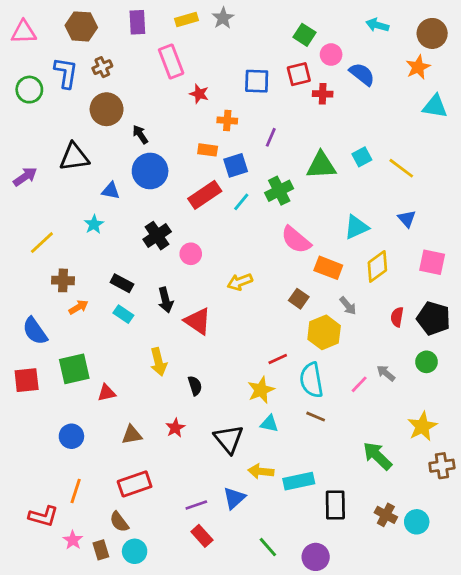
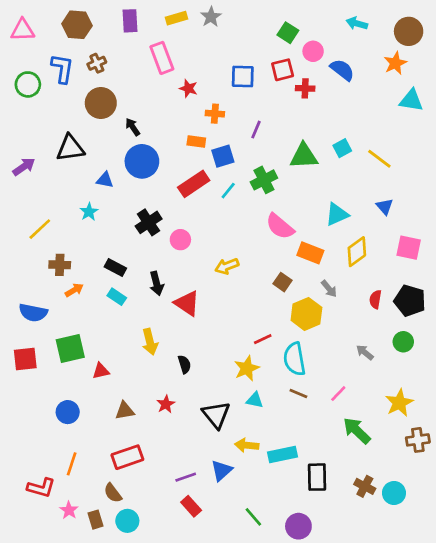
blue semicircle: (35, 331) -> (33, 313), turned -44
pink line: (359, 384) -> (338, 394), moved

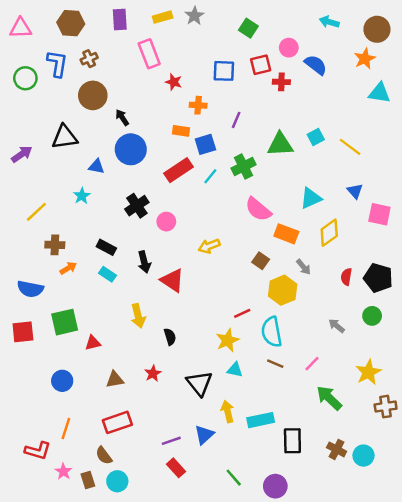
green square: (288, 33) -> (248, 28), moved
pink square: (409, 248) -> (379, 214), moved
yellow arrow: (247, 445) -> (228, 411), turned 70

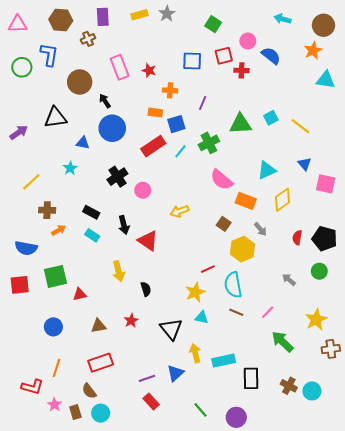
pink rectangle: (149, 54) -> (120, 67), moved
brown cross: (89, 59) -> (88, 39), moved

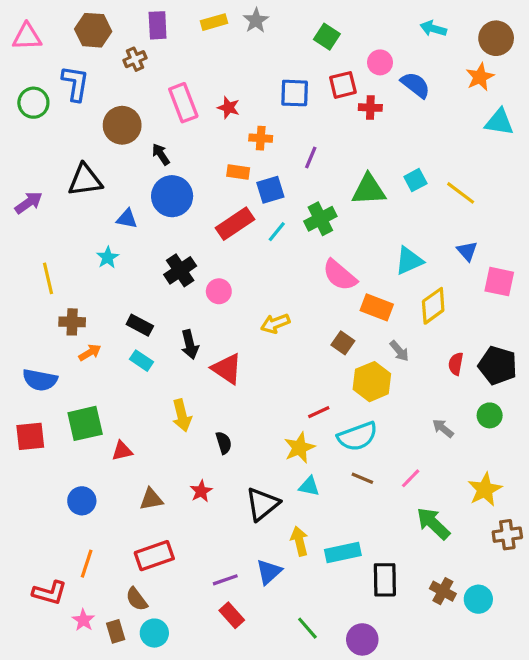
yellow line: (31, 182) -> (48, 278), turned -60
cyan semicircle: (233, 285) -> (357, 436), turned -100
black triangle: (171, 329) -> (262, 504), turned 30

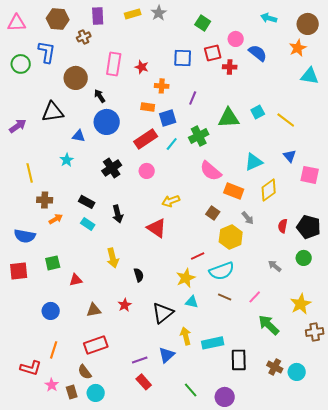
pink rectangle: (183, 103) -> (114, 64), turned 30
pink circle: (219, 291) -> (147, 171), moved
red triangle: (227, 369) -> (157, 228), moved
green square: (85, 423) -> (53, 263), size x0.7

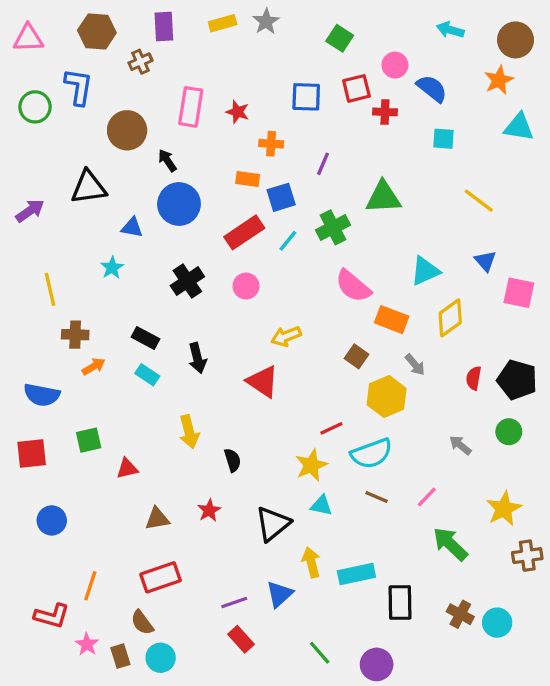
cyan square: (258, 112) -> (444, 139), moved, turned 32
blue circle: (51, 311) -> (52, 520), moved

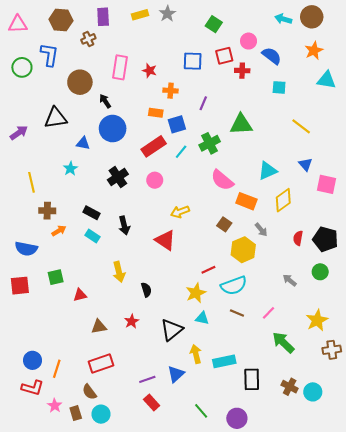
brown circle: (516, 40) -> (312, 17), moved
blue circle: (52, 520) -> (32, 360), moved

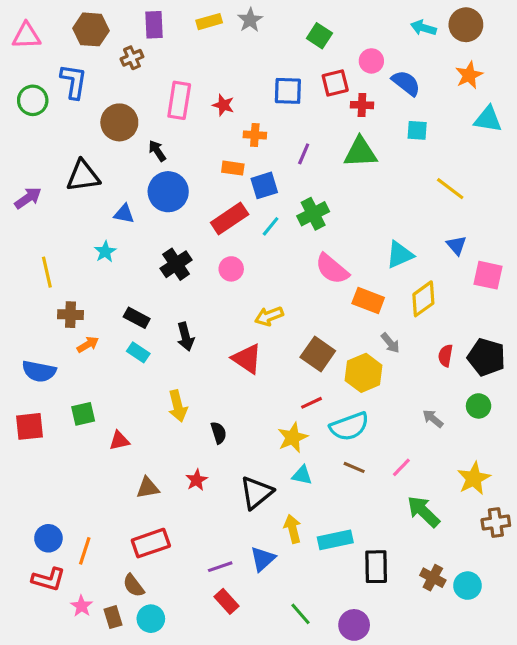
green triangle: (241, 124) -> (360, 152), moved
brown square: (224, 224) -> (318, 354), moved, size x1.5

